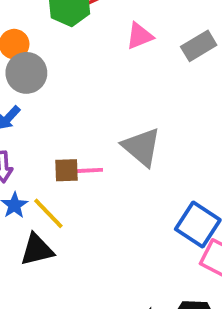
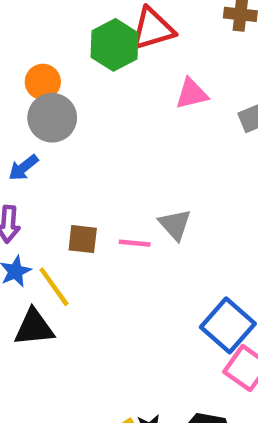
gray triangle: (142, 147) -> (175, 225), size x0.7
pink line: (90, 170) -> (135, 243), moved

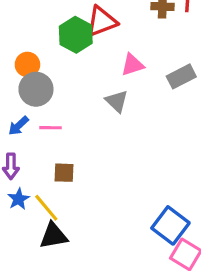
gray triangle: (175, 225) -> (117, 101), moved
pink line: (135, 243) -> (50, 128), moved
black triangle: (34, 327) -> (54, 236), moved

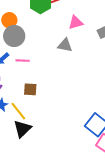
gray triangle: (117, 101) -> (65, 45), turned -35
black triangle: (54, 236) -> (22, 129), turned -36

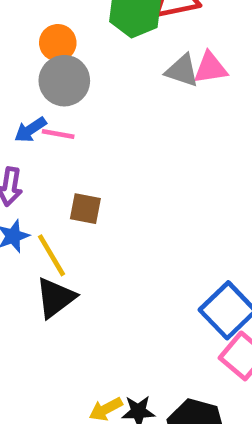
gray triangle: (65, 45) -> (182, 71), moved
pink line: (23, 61) -> (58, 134), moved

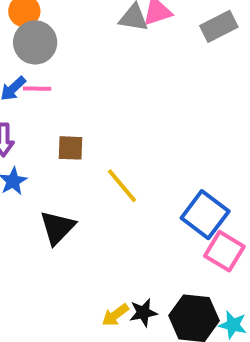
yellow line: (52, 255) -> (122, 186), moved

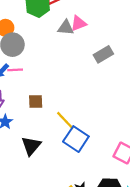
gray rectangle: (219, 26) -> (103, 54), moved
blue square: (205, 215) -> (76, 139), moved

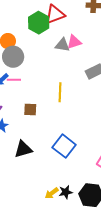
yellow line: (65, 121) -> (60, 92), moved, turned 42
black triangle: (31, 146) -> (23, 149), turned 30

